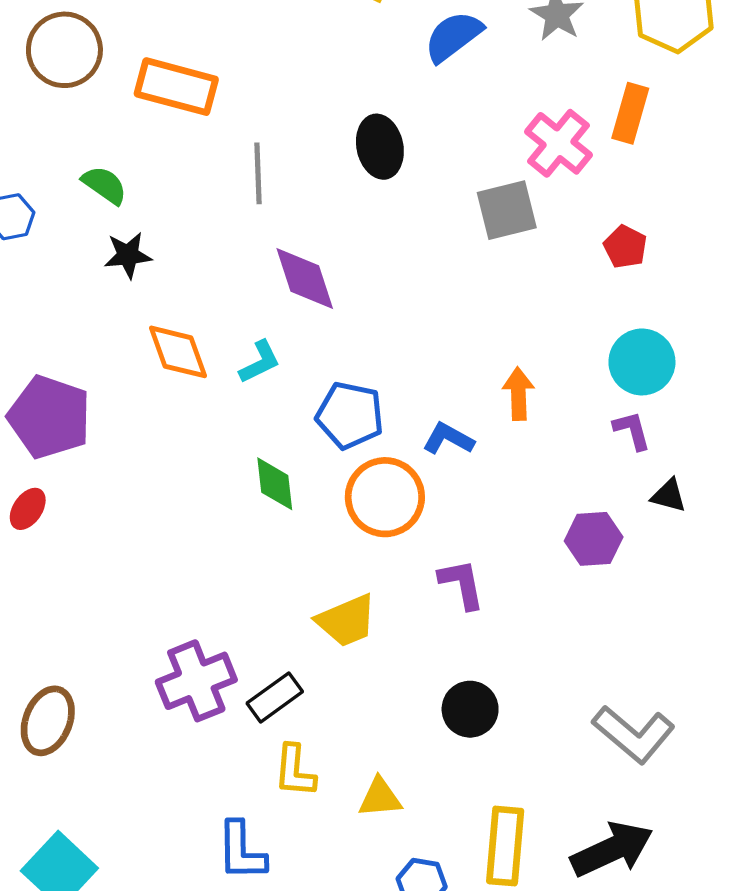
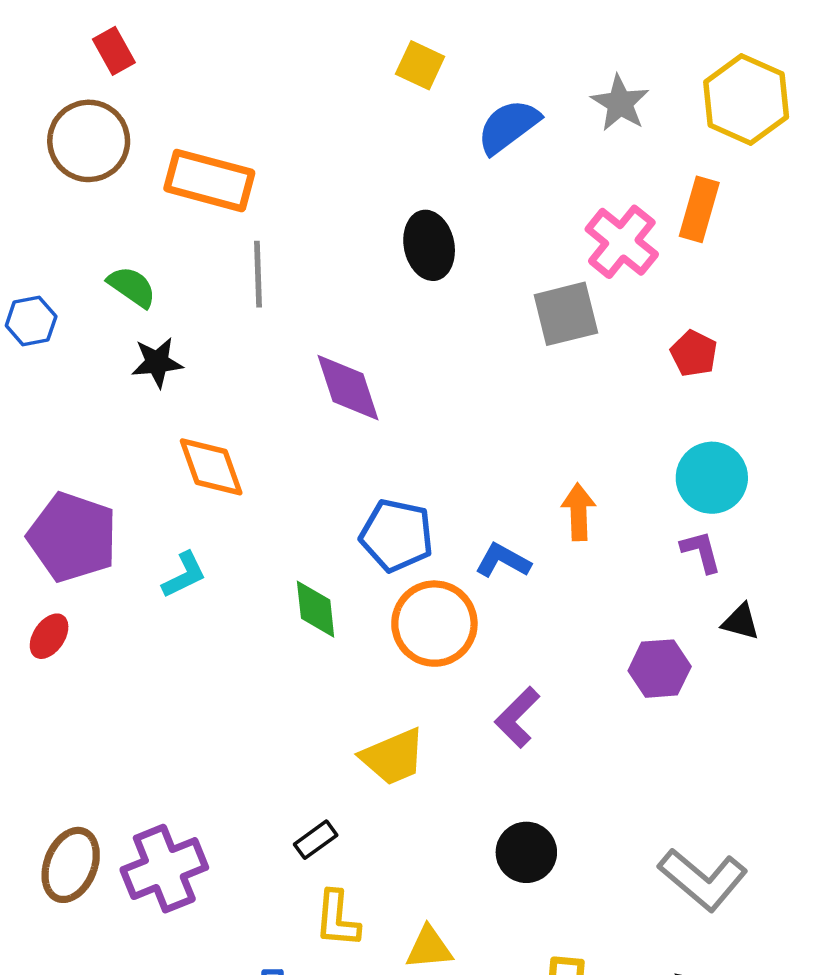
gray line: (258, 173) -> (258, 274), moved
cyan L-shape: (260, 362) -> (184, 575), moved
purple L-shape: (462, 584) -> (517, 717), turned -124
purple cross: (196, 681) -> (164, 869), moved
black rectangle: (275, 697) -> (316, 840), size x0.7

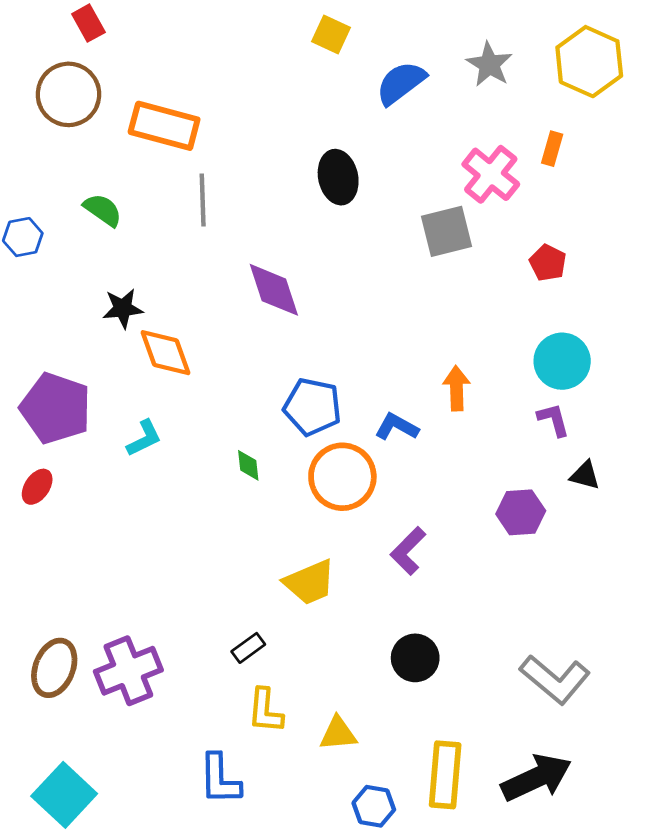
orange rectangle: (699, 209) -> (552, 149), size x0.7
black star: (157, 362) -> (123, 308), moved
green diamond: (316, 609) -> (248, 465), size x0.7

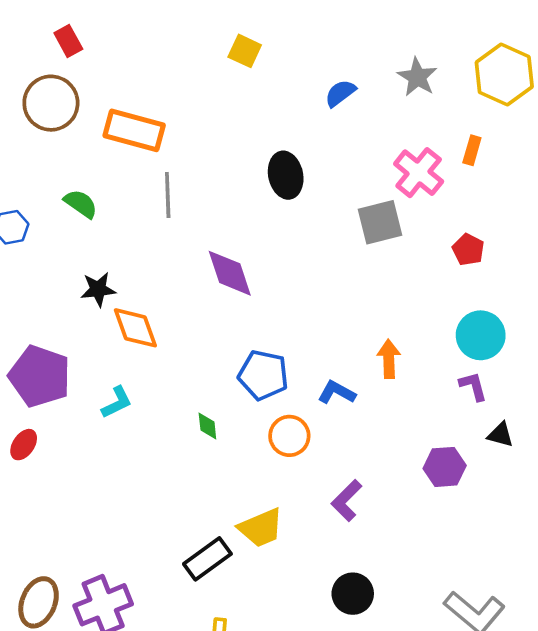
yellow square: (331, 34) -> (245, 51), moved
blue semicircle: (401, 83) -> (340, 93), size x0.7
orange circle: (342, 477) -> (289, 436), size x0.7
black rectangle: (248, 648) -> (207, 559), moved, size x1.6

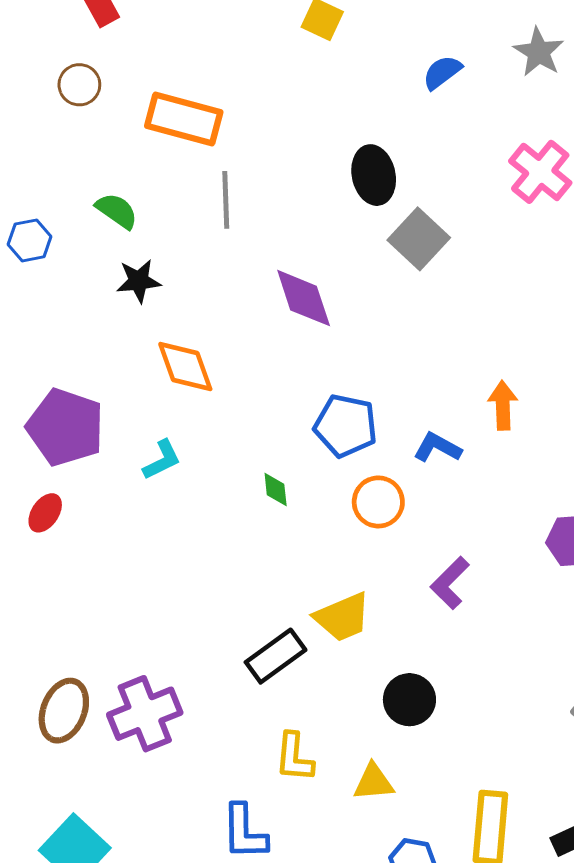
brown circle: (51, 103) -> (79, 85), size x0.6
gray square: (380, 222) -> (419, 239), moved, turned -33
black star: (98, 289) -> (139, 281), moved
black circle: (353, 594) -> (409, 700), moved

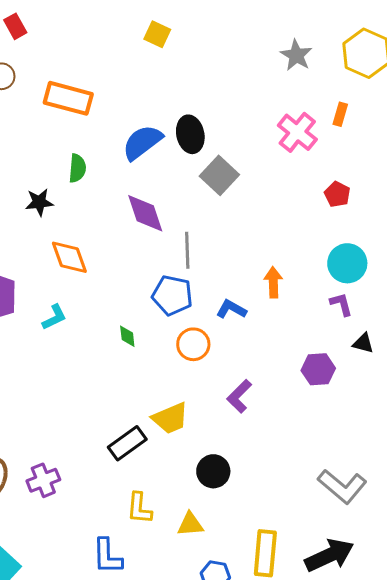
blue semicircle: (442, 72) -> (142, 142), moved, size x1.6
gray line: (226, 200) -> (187, 250), moved
green semicircle: (117, 211) -> (77, 168), moved, turned 60
purple cross: (145, 714) -> (43, 480), size x0.7

